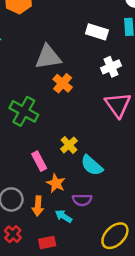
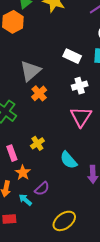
gray triangle: (48, 57) -> (30, 71), turned -40
cyan semicircle: (92, 165) -> (69, 160), moved
purple semicircle: (82, 200) -> (42, 189), turned -49

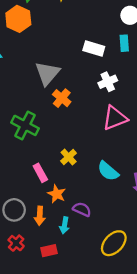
pink triangle: (81, 117) -> (115, 118), turned 45
purple semicircle: (42, 189) -> (82, 209), turned -105
cyan arrow: (25, 200) -> (64, 225), turned -112

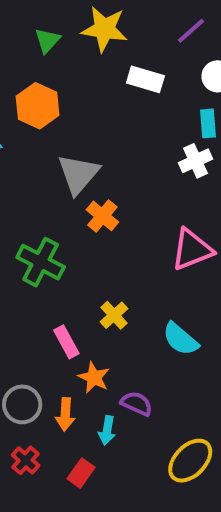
orange hexagon: (18, 19) -> (38, 106), moved
white rectangle: (94, 49) -> (145, 79), moved
white cross: (108, 82) -> (196, 161), moved
red rectangle: (49, 251) -> (81, 473), turned -42

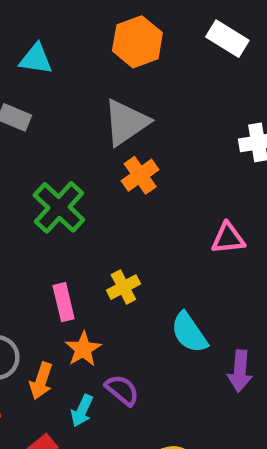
orange hexagon: (38, 106) -> (137, 42), moved
pink triangle: (192, 250) -> (228, 238), size x0.7

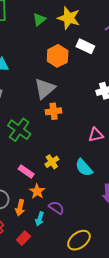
orange hexagon: (137, 42) -> (58, 56), moved
orange cross: (140, 175) -> (54, 111), turned 35
pink rectangle: (64, 302) -> (26, 172), turned -35
cyan semicircle: (189, 333) -> (84, 168), moved

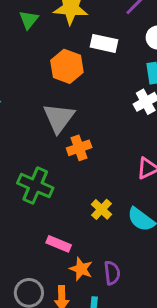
yellow cross: (52, 162) -> (101, 209), moved
purple semicircle: (56, 208) -> (112, 273), moved, turned 63

